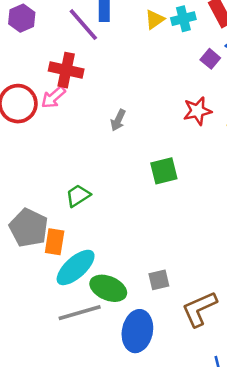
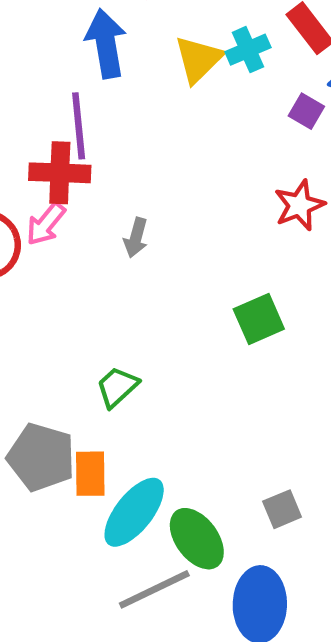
yellow triangle: (155, 19) -> (198, 59), size x1.4
purple line: (83, 25) -> (79, 126), moved, turned 45
gray arrow: (118, 120) -> (136, 238), moved
green ellipse: (108, 288) -> (197, 539), turned 40

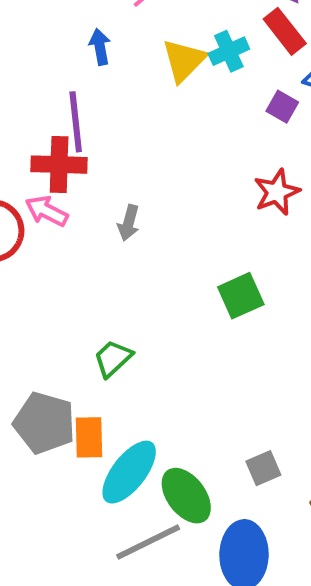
blue arrow: (106, 44) -> (100, 47), size x0.6
pink arrow: (46, 224) -> (47, 211), turned 78

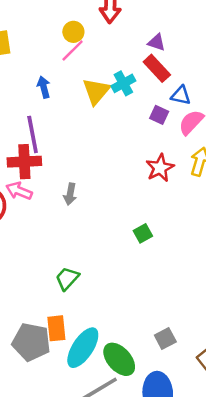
green square: (241, 296) -> (143, 233), size x0.7
gray pentagon: (44, 423) -> (31, 342), moved

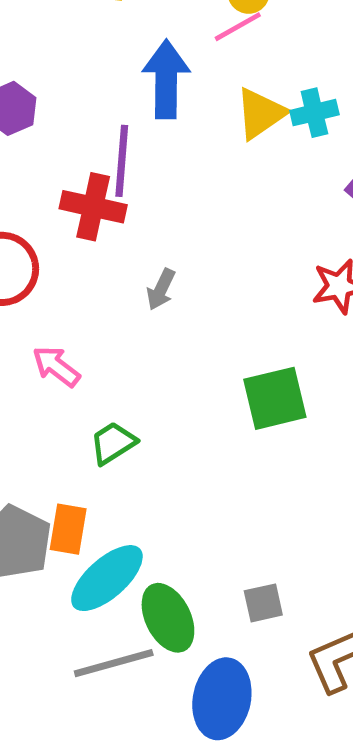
blue arrow: (44, 87) -> (166, 79), size x1.8
pink arrow: (19, 191) -> (56, 366), moved
green square: (143, 233) -> (275, 398), size x1.8

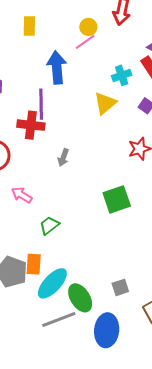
yellow triangle: (261, 113) -> (105, 103), moved

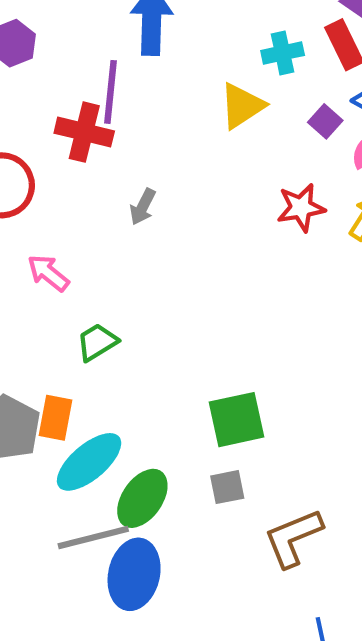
green square: (117, 199) -> (236, 420), moved
green ellipse: (80, 298) -> (142, 498), turned 60
blue ellipse: (107, 330) -> (134, 574), moved

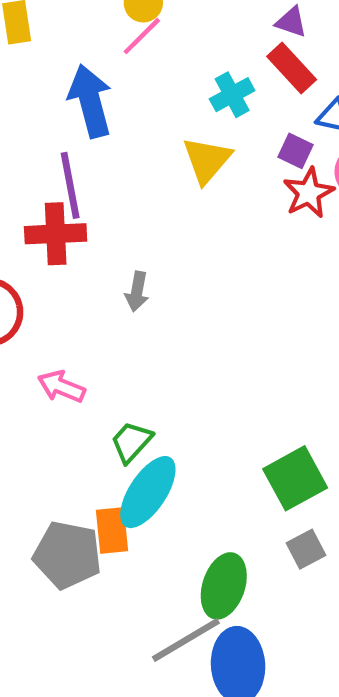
red star: (301, 208) -> (309, 193), moved
cyan ellipse: (89, 462) -> (148, 492), moved

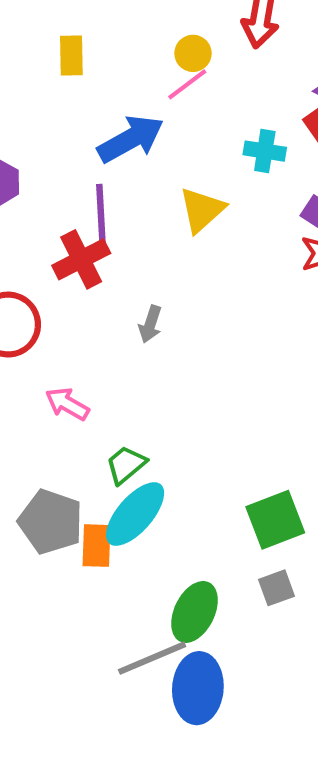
cyan cross: (232, 95) -> (265, 151), turned 30
blue arrow: (90, 101) -> (131, 139), turned 68
yellow triangle: (207, 160) -> (202, 210), moved
red cross: (56, 234) -> (81, 259), turned -32
gray pentagon: (67, 555) -> (51, 522), moved

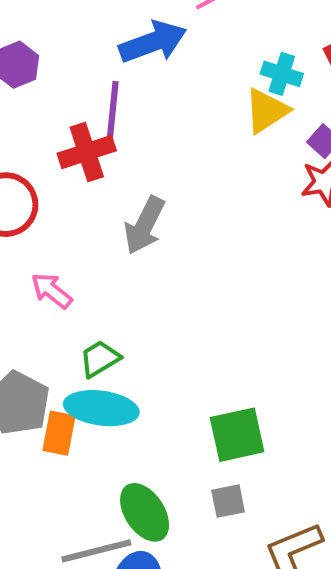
yellow triangle: (202, 210) -> (267, 111), moved
gray arrow: (150, 324) -> (144, 225), size x1.6
cyan ellipse: (135, 514) -> (101, 408), turned 48
green ellipse: (194, 612) -> (145, 512), turned -68

